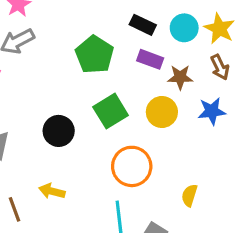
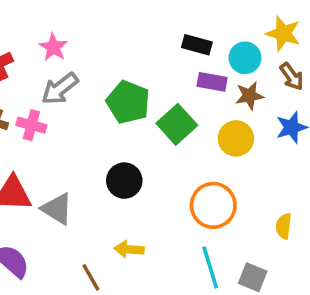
cyan circle: (184, 28) -> (245, 58), moved
green pentagon: (94, 55) -> (128, 102), moved
green square: (111, 111) -> (177, 124), moved

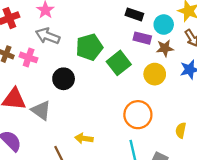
gray arrow: (60, 89) -> (48, 36), turned 55
green pentagon: (128, 102) -> (89, 47), turned 30
black circle: (124, 181) -> (64, 79), moved

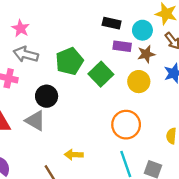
gray triangle: (41, 110) -> (35, 121), moved

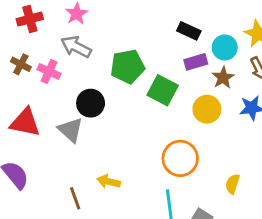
purple rectangle: (122, 46) -> (196, 62), turned -36
brown star: (146, 54) -> (223, 78), turned -30
green square: (101, 74) -> (163, 90), turned -30

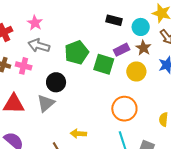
purple rectangle: (196, 62) -> (122, 50), moved
gray triangle: (71, 130) -> (46, 103), turned 48

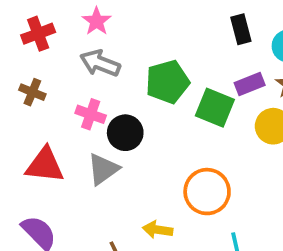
black rectangle: (114, 20) -> (241, 29), turned 56
pink cross: (24, 66) -> (91, 114), moved
orange circle: (124, 109) -> (207, 192), moved

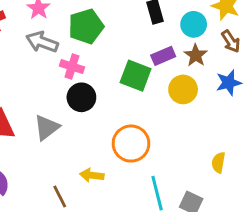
green pentagon: (167, 82) -> (86, 26), moved
pink cross: (91, 114) -> (72, 67), moved
black circle: (125, 133) -> (81, 97), moved

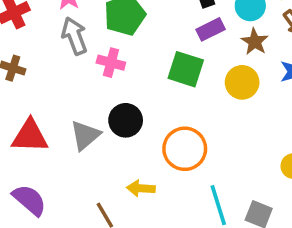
gray arrow: (42, 42) -> (74, 36), turned 52
purple rectangle: (163, 56) -> (211, 29), moved
black circle: (81, 97) -> (126, 120), moved

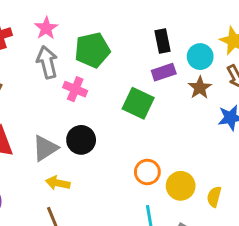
yellow circle: (242, 82) -> (181, 186), moved
orange circle: (185, 149) -> (147, 172), moved, size x0.7
yellow arrow: (141, 188) -> (58, 183), moved

